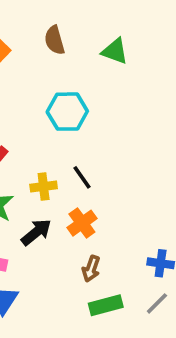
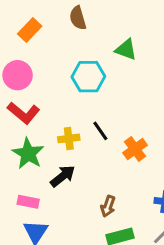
green triangle: (115, 51) -> (126, 50), moved
orange cross: (82, 223) -> (135, 149), moved

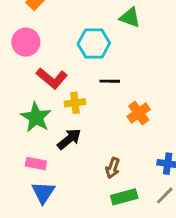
red L-shape: (24, 113) -> (52, 78), moved
black line: (100, 131) -> (110, 81), moved, turned -54

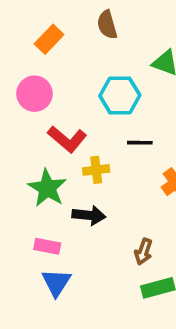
black arrow: (69, 139) -> (89, 215), turned 45

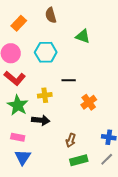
cyan hexagon: (120, 96) -> (46, 52), moved
red L-shape: (67, 139) -> (15, 78), moved

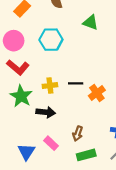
black line: (69, 80) -> (76, 83), moved
pink rectangle: (18, 137) -> (51, 143), moved, turned 32

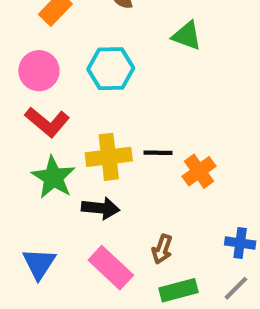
yellow cross: (50, 86) -> (109, 157), size x1.5
pink rectangle: (51, 143) -> (111, 268), size x1.5
blue triangle: (26, 152) -> (39, 264), moved

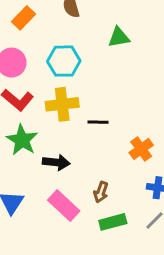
green triangle: (187, 36) -> (119, 37), turned -30
yellow cross: (109, 157) -> (62, 104), moved
orange cross: (199, 171) -> (141, 149), moved

